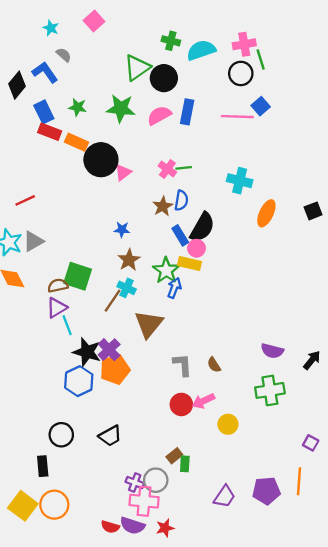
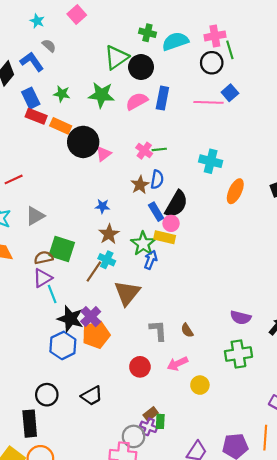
gray triangle: (33, 241) -> (35, 216), moved
red circle: (181, 404) -> (140, 367), moved
black rectangle: (43, 466) -> (30, 424), size x1.4
purple cross: (135, 483) -> (149, 427), moved

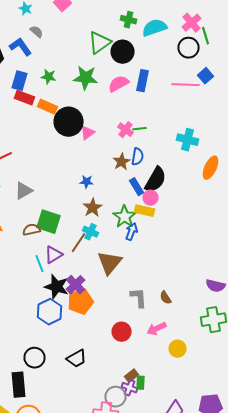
pink cross: (215, 36) -> (192, 23), turned -30
blue rectangle: (31, 98) -> (20, 81), turned 42
purple triangle: (43, 278) -> (54, 255), moved

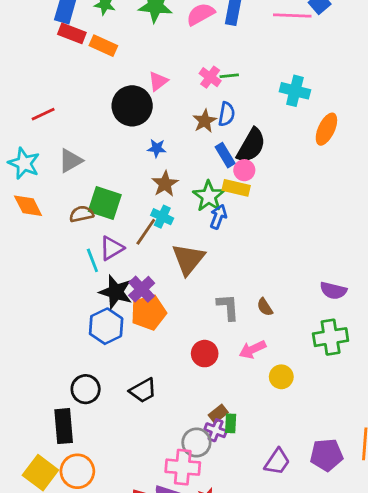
black circle: (68, 122) -> (132, 106), moved

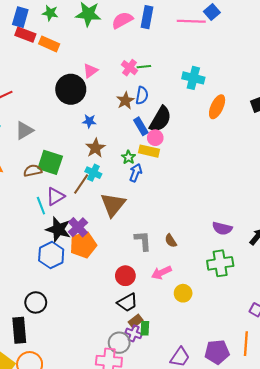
green star: (209, 196) -> (128, 157), size x0.6
black trapezoid: (143, 390) -> (127, 302), moved

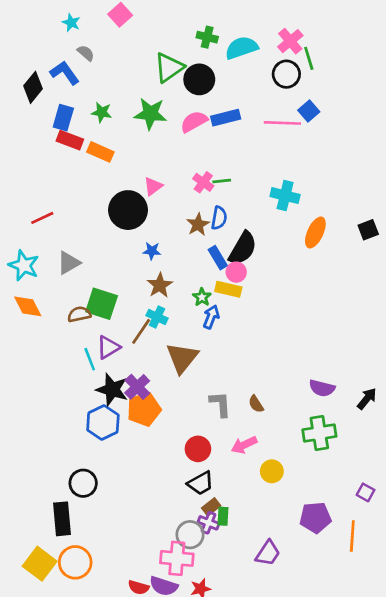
blue rectangle: (147, 17) -> (226, 118), turned 65
purple pentagon: (217, 352) -> (315, 518), moved

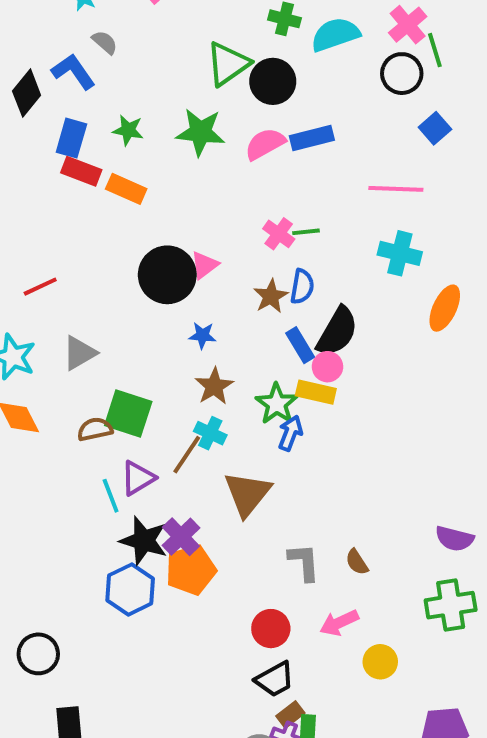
pink line: (282, 123) -> (396, 189), moved
pink triangle: (153, 186) -> (204, 265), moved
green star: (202, 297) -> (277, 404), size x1.5
black circle: (83, 483) -> (38, 654), moved

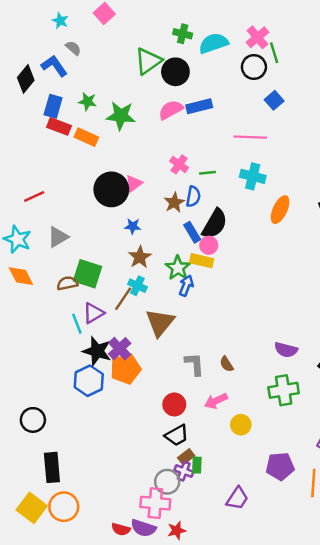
green star: (200, 132) -> (121, 116), moved
green line: (306, 232) -> (208, 173), moved

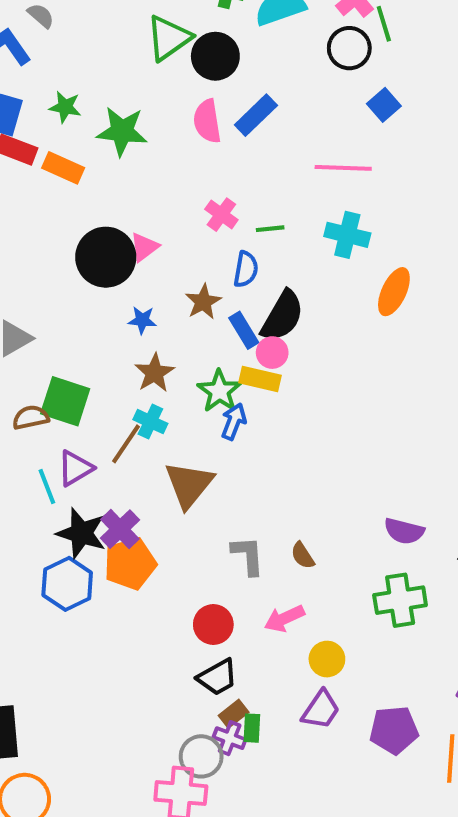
blue rectangle: (199, 106) -> (256, 115), turned -30
pink semicircle: (171, 110) -> (207, 121), turned -70
brown star: (174, 202) -> (203, 302), moved
purple trapezoid: (237, 498) -> (321, 710), moved

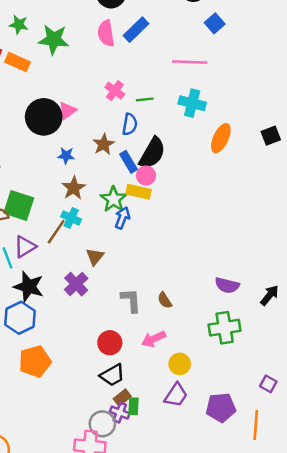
brown triangle: (189, 484) -> (95, 257), size x0.6
purple cross: (120, 529) -> (76, 284), moved
orange pentagon: (130, 564) -> (35, 361), moved

